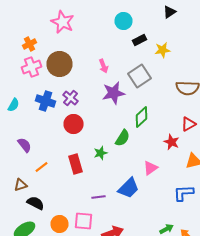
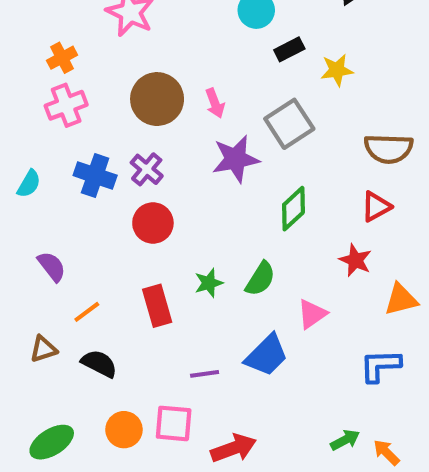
brown circle: (60, 64) -> (157, 99), moved
red triangle: (188, 124) -> (376, 206), moved
green semicircle: (122, 138) -> (260, 279), moved
black semicircle: (36, 203) -> (99, 364), moved

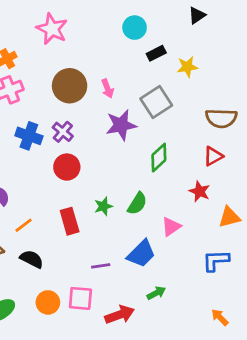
green arrow: (345, 440) -> (156, 293), moved

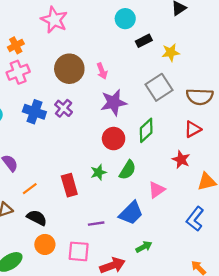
gray square: (156, 102) -> (159, 87), moved
red circle: (67, 167) -> (114, 139), moved
blue L-shape: (216, 260) -> (195, 219), turned -50
orange circle: (48, 302) -> (45, 244), moved

